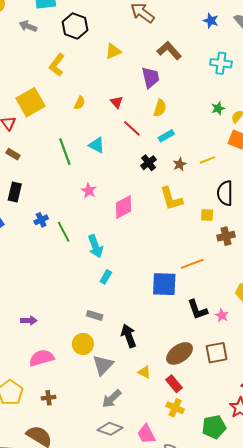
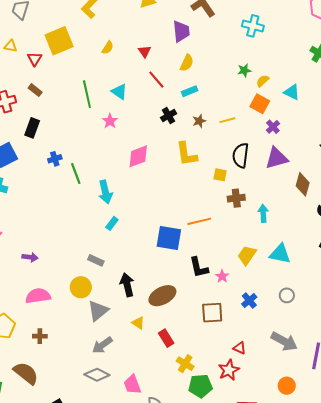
pink star: (89, 191) -> (110, 121), moved
brown ellipse: (180, 353) -> (162, 296), moved
yellow cross: (175, 408) -> (185, 364), moved

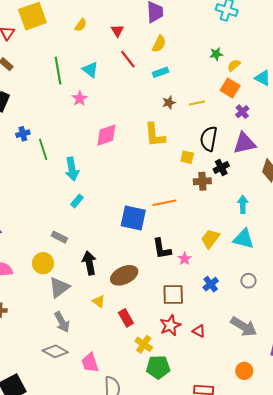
black cross: (169, 116) -> (221, 167), moved
cyan arrow: (263, 213) -> (243, 204), moved
gray arrow: (102, 345) -> (62, 322), turned -85
red star: (229, 370) -> (170, 325), moved

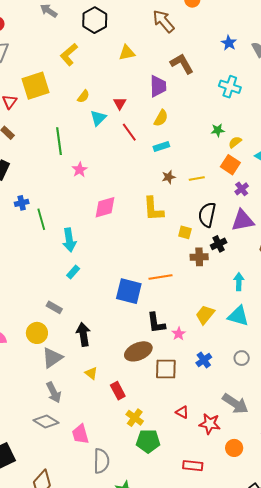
cyan triangle: (90, 70) -> (98, 118), moved, turned 36
brown ellipse: (124, 275) -> (138, 351), moved
red star: (170, 325) -> (210, 424), moved, turned 30
red triangle: (199, 331) -> (182, 412), moved

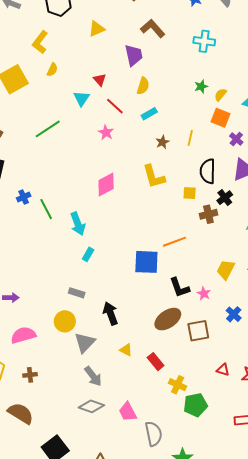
yellow semicircle: (83, 96) -> (52, 70), moved
green line: (59, 141) -> (48, 129), turned 76
pink star: (80, 170) -> (106, 132), moved
yellow line: (197, 179) -> (190, 138), turned -56

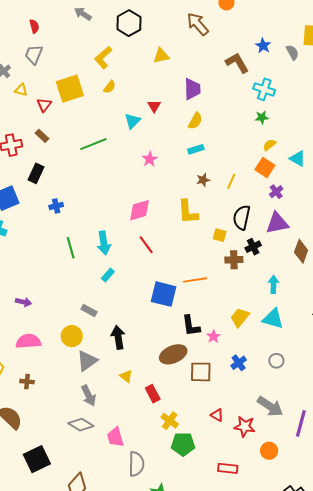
brown L-shape: (153, 28) -> (237, 63), moved
green star: (201, 86) -> (262, 117), moved
red line: (115, 106) -> (146, 245), moved
green line: (46, 209) -> (71, 248), moved

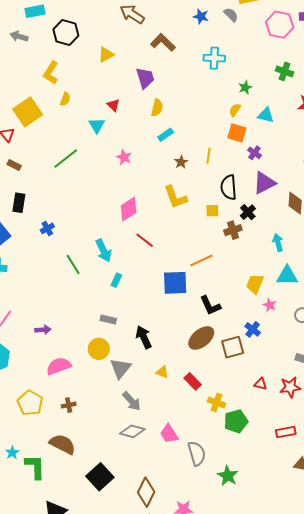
brown L-shape: (237, 63) -> (163, 42), moved
green star: (262, 117) -> (245, 87), moved
pink star: (213, 336) -> (270, 305), moved
blue cross: (239, 363) -> (253, 329), moved

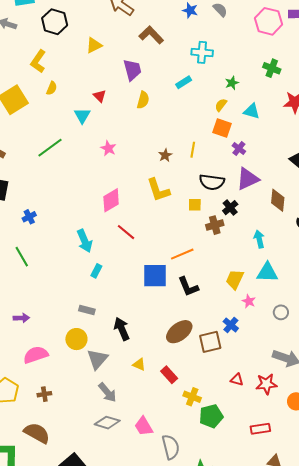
cyan rectangle: (166, 135) -> (184, 82), moved
black semicircle: (229, 187) -> (212, 182), turned -80
green line: (73, 264) -> (22, 257), moved
black L-shape: (210, 306) -> (188, 287), moved

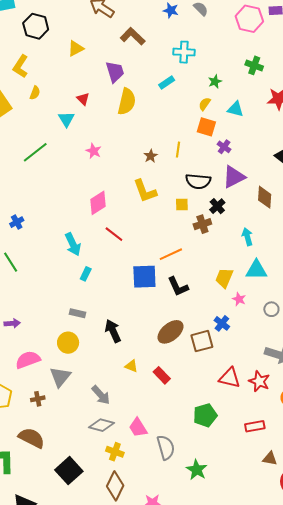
yellow semicircle: (143, 100) -> (127, 102), size x1.5
gray triangle: (97, 359) -> (60, 377), moved
red triangle: (237, 380) -> (230, 378), size x1.6
red star: (266, 384) -> (259, 381), turned 30
yellow cross: (192, 397) -> (115, 452), moved

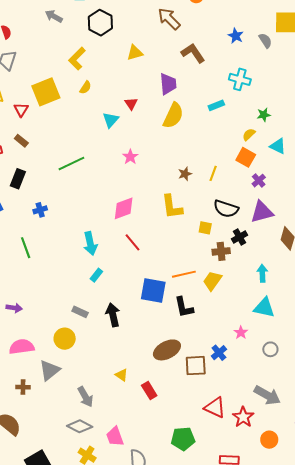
green line: (35, 152) -> (71, 164), moved
yellow trapezoid: (224, 278) -> (212, 281), moved
black arrow: (113, 331) -> (113, 315), moved

